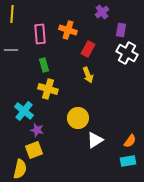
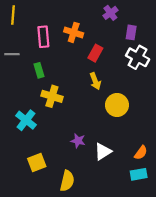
green rectangle: (44, 65) -> (39, 70), moved
yellow circle: (78, 118) -> (117, 105), moved
purple star: (37, 130) -> (78, 141), moved
yellow semicircle: (20, 169) -> (67, 181), moved

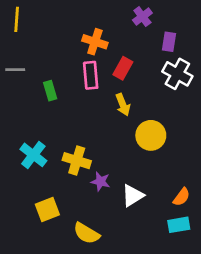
pink rectangle: (43, 37) -> (91, 75), moved
yellow cross: (52, 96) -> (77, 161), moved
yellow semicircle: (67, 181) -> (87, 233), turned 108

